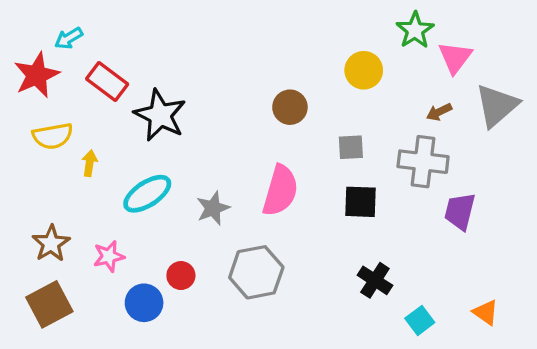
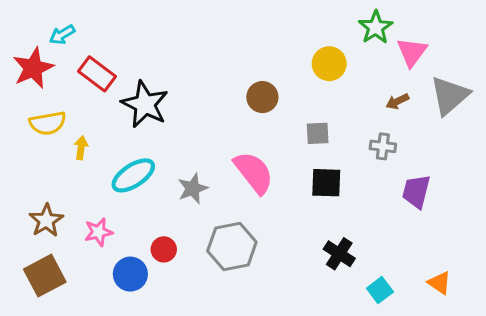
gray cross: (423, 162) -> (383, 146), size x0.6
pink semicircle: (280, 191) -> (254, 173), turned -54

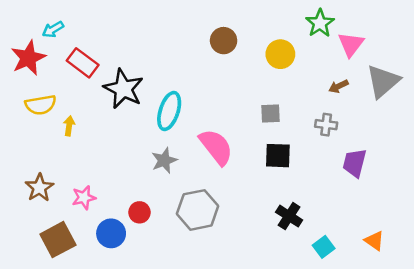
brown circle: (262, 97) -> (224, 41), moved
cyan ellipse: (133, 175) -> (169, 111), moved, turned -39
brown square: (45, 276) -> (58, 240), moved

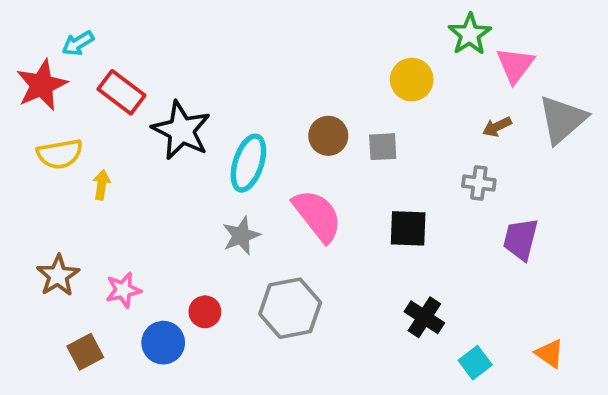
brown circle: (224, 41) -> (328, 136), moved
gray square: (271, 113) -> (383, 147), moved
brown square: (58, 240) -> (85, 352), size x0.7

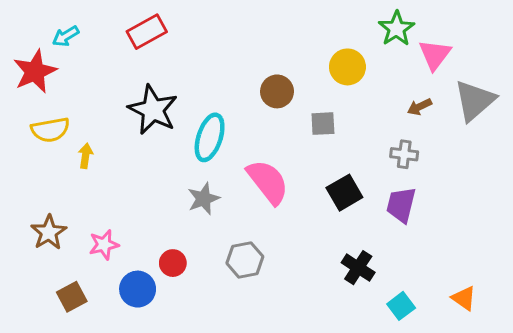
red rectangle: (121, 92) -> (147, 32), moved, turned -66
brown circle: (328, 136) -> (277, 91), moved
black square: (408, 228) -> (344, 193), turned -32
purple trapezoid: (521, 239) -> (401, 205), moved
gray hexagon: (290, 308) -> (245, 260), size x0.7

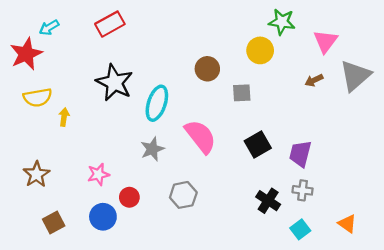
green star: (397, 29) -> (282, 22), moved, turned -30
gray cross: (404, 154) -> (303, 190), moved
pink star: (104, 245) -> (98, 174), moved

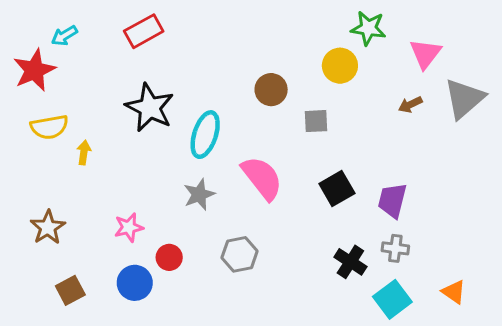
cyan square: (300, 229) -> (392, 299), size x1.4

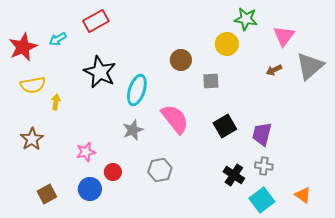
cyan arrow: (64, 36) -> (58, 39), moved
brown star: (48, 227) -> (32, 139), moved

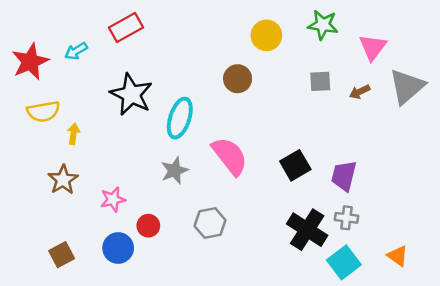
yellow circle: (227, 44) -> (266, 35), moved
gray square: (211, 81) -> (320, 81), moved
brown star: (32, 139) -> (63, 180), moved
black cross: (234, 175) -> (307, 230), size x1.4

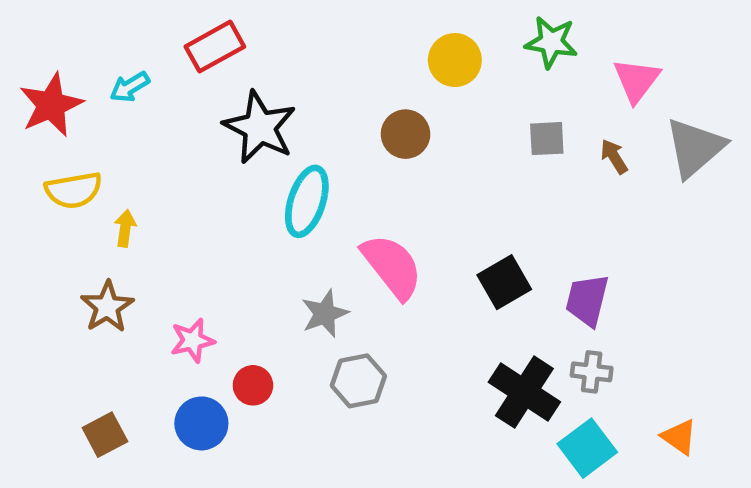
brown arrow: (360, 92) -> (614, 157), turned 84
black star: (131, 94) -> (260, 127), moved
gray star: (175, 171) -> (325, 314), moved

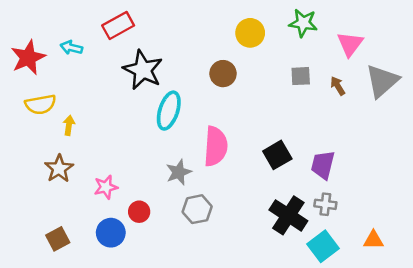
cyan arrow: (130, 87) -> (71, 48), turned 45
pink semicircle: (392, 266) -> (216, 146), turned 42
orange triangle: (679, 437) -> (373, 240), turned -35

